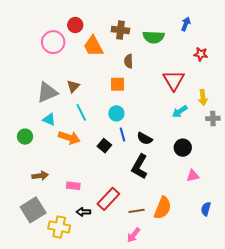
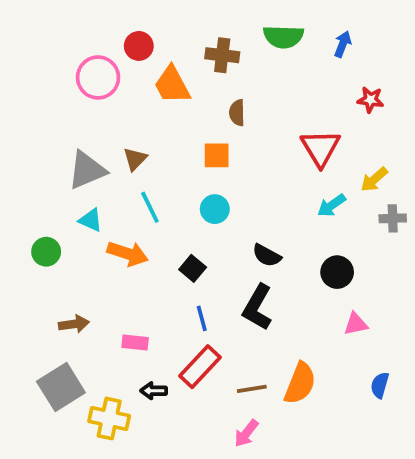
green semicircle: (154, 37) -> (283, 37), moved
yellow arrow: (203, 97) -> (374, 179), turned 56
blue line: (122, 135) -> (202, 318), moved

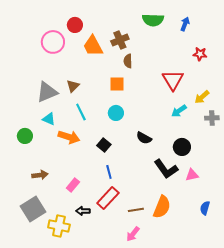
brown cross: (222, 55) -> (120, 40), moved, turned -30
black L-shape: (257, 307) -> (166, 169), moved, turned -65
pink rectangle: (135, 343) -> (73, 185), turned -56

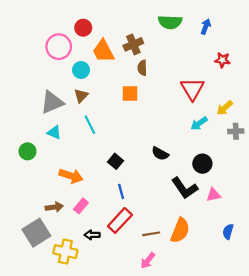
cyan circle: (116, 113) -> (81, 70), moved
orange arrow: (69, 137) -> (71, 176), moved
brown arrow: (40, 175) -> (54, 207), moved

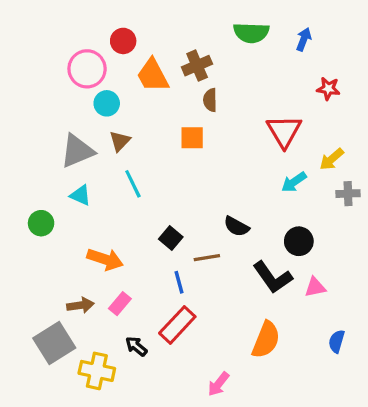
cyan circle: (81, 70) -> (107, 103), moved
brown line: (151, 234) -> (207, 258), moved
black arrow: (92, 235) -> (136, 346), turned 40

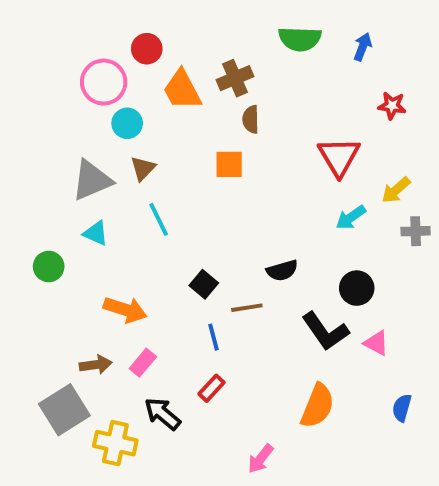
black semicircle: (236, 226) -> (282, 270), turned -45
pink triangle: (315, 287) -> (376, 343), turned 40
red rectangle: (177, 325) -> (212, 388), size x0.6
black arrow: (136, 346) -> (162, 414), size x1.4

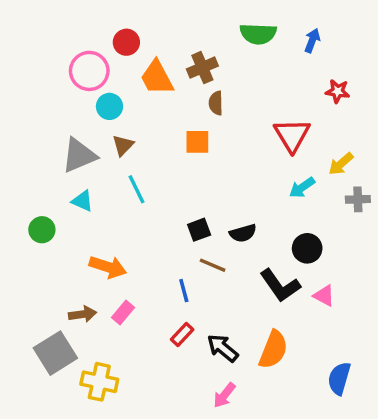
black square: (204, 284) -> (199, 230), moved, turned 30
brown line: (247, 308) -> (213, 265), turned 32
blue semicircle: (402, 408) -> (339, 378), moved, size x1.4
black arrow: (162, 414) -> (223, 348), moved

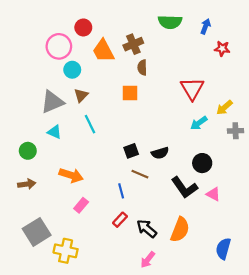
red star: (338, 91) -> (222, 49), moved
brown arrow: (82, 314) -> (27, 184), moved

